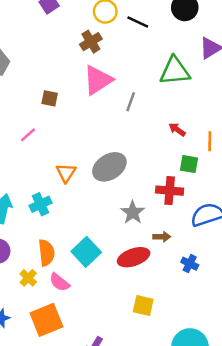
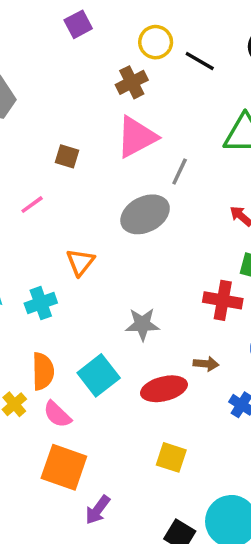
gray ellipse: (109, 167) -> (145, 214), moved
gray star: (133, 212) -> (142, 324), moved, turned 30
orange square: (46, 320) -> (64, 467), moved, turned 36

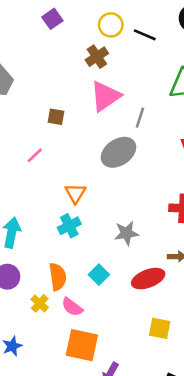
cyan cross: (41, 303) -> (69, 226), moved
cyan square: (99, 375) -> (99, 275), size x0.7

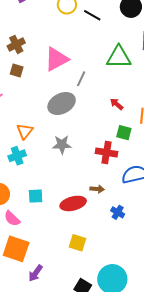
brown cross: (97, 57) -> (16, 44), moved
gray star: (126, 233) -> (62, 145), moved
cyan square: (99, 275) -> (36, 196), turned 35

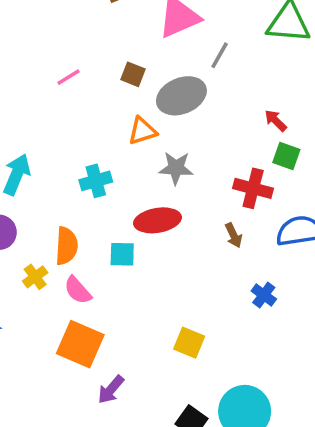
brown square: (17, 71) -> (133, 74), moved
red arrow: (117, 104) -> (276, 121), moved
orange triangle: (25, 131) -> (142, 131), moved, turned 30
brown arrow: (97, 189) -> (234, 235), moved, turned 56
red ellipse: (73, 203) -> (157, 220), moved

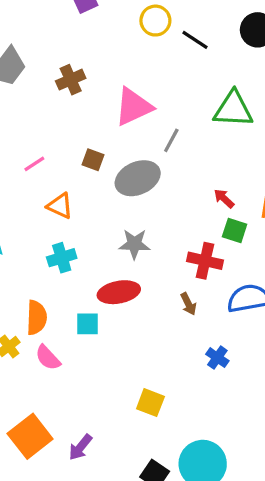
orange triangle: (142, 131) -> (60, 206), moved, turned 44
orange square: (80, 344) -> (30, 436), moved, turned 30

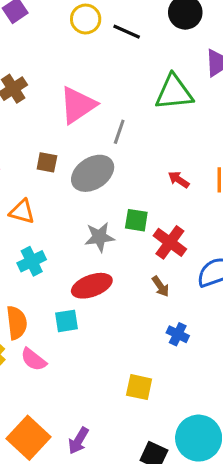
green square: (235, 230) -> (136, 220), moved
red cross: (205, 261) -> (170, 242), turned 32
blue cross: (217, 358) -> (178, 334), moved

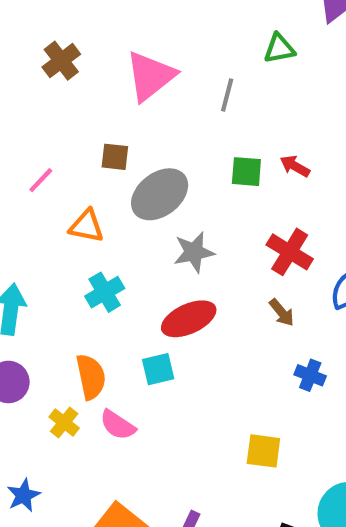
green triangle: (174, 92) -> (279, 49), size x0.6
gray line: (119, 132) -> (227, 95), moved
gray ellipse: (93, 173) -> (160, 194), moved
green square: (136, 220) -> (246, 172), moved

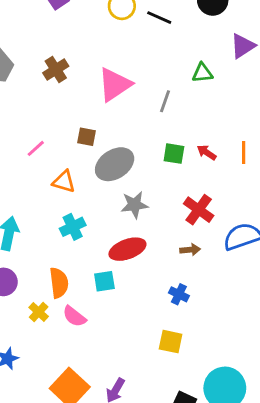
brown arrow: (282, 312) -> (190, 250), turned -60
blue cross: (310, 375) -> (179, 294), moved

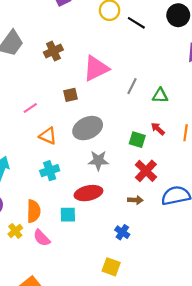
green triangle: (202, 73) -> (160, 96), moved
brown square: (87, 137) -> (70, 95), moved, turned -32
green square: (174, 154) -> (137, 140), moved

